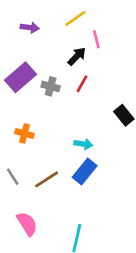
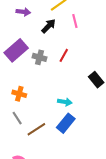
black arrow: (77, 56) -> (49, 26), moved
gray line: (13, 177) -> (17, 118), moved

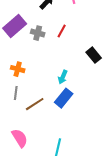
cyan arrow: (65, 102) -> (63, 77), turned 104
gray line: (17, 118) -> (16, 93), turned 40

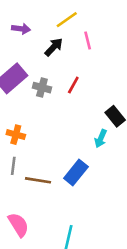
cyan arrow: (63, 77) -> (101, 138), moved
brown line: (35, 104) -> (38, 180), turned 42

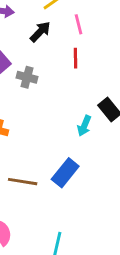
red line: (73, 85) -> (76, 58), moved, turned -30
cyan arrow: (101, 138) -> (84, 126), moved

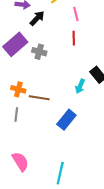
black arrow: (40, 32) -> (37, 18), moved
brown line: (23, 182) -> (39, 98), moved

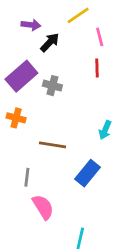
orange cross: (18, 89) -> (16, 118), moved
gray line: (16, 114) -> (27, 177), moved
pink semicircle: (20, 162) -> (43, 207), moved

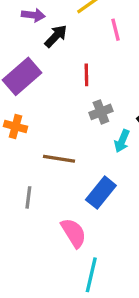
red line: (97, 68) -> (86, 75), moved
gray cross: (52, 86) -> (101, 112), moved, turned -36
pink semicircle: (43, 207) -> (74, 233), moved

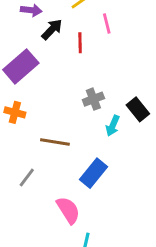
red line: (86, 75) -> (80, 43), moved
gray line: (28, 197) -> (27, 178), turned 30

